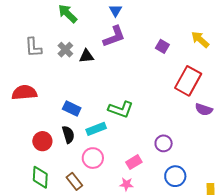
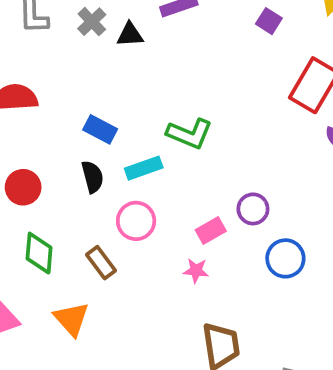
red circle: (42, 141) -> (23, 187), moved
purple circle: (164, 143) -> (253, 209), moved

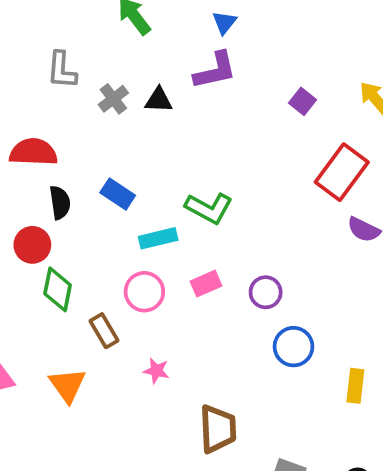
gray cross: (92, 22) -> (113, 99), moved
black semicircle: (93, 177) -> (60, 203), moved
pink rectangle: (211, 231) -> (206, 284), moved
green diamond: (39, 253) -> (58, 289), moved
pink star: (196, 271) -> (156, 371), moved

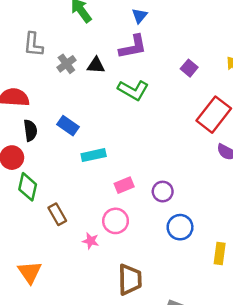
green L-shape: (209, 208) -> (133, 90), moved
pink circle: (144, 292) -> (116, 221), moved
orange triangle: (67, 385) -> (30, 272), moved

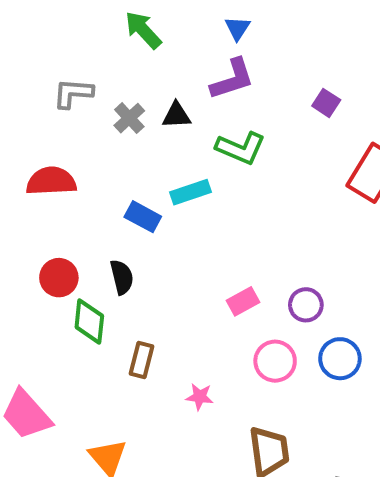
gray L-shape: (33, 45) -> (73, 93), turned 95
black semicircle: (30, 130) -> (122, 277), moved
cyan rectangle: (94, 155) -> (191, 192), moved
brown rectangle: (57, 214) -> (141, 360), turned 50
pink circle: (116, 221) -> (275, 361), moved

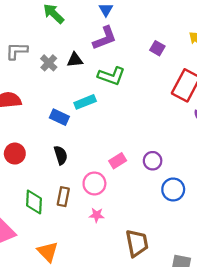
black semicircle: (122, 277) -> (61, 155), moved
green diamond: (89, 322) -> (34, 202), moved
pink circle: (275, 361) -> (94, 183), moved

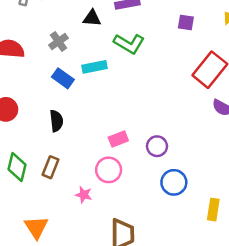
purple square: (157, 48) -> (186, 22), turned -32
gray cross: (49, 63) -> (59, 42), moved
pink circle: (94, 183) -> (109, 170), moved
orange triangle: (48, 252) -> (36, 227), moved

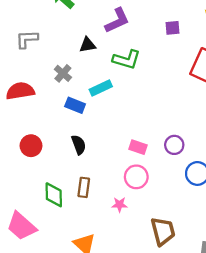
pink rectangle: (118, 139) -> (138, 147), turned 54

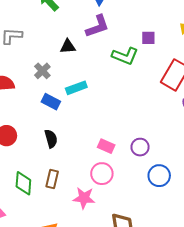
green L-shape: (127, 59) -> (125, 56), moved
pink star: (119, 205) -> (84, 198), size x1.5

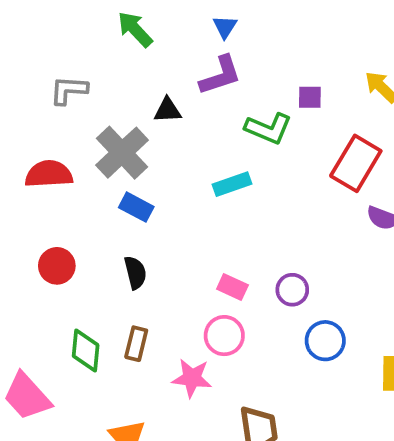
gray cross: (42, 71) -> (122, 153), size x1.8
cyan rectangle: (76, 88) -> (232, 184), moved

